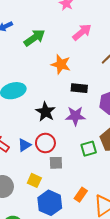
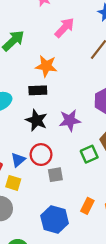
black rectangle: (79, 88) -> (38, 90), moved
yellow square: (34, 180) -> (13, 183), moved

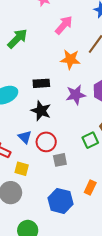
orange star: (46, 66) -> (70, 59), moved
purple star: (70, 120) -> (76, 95), moved
blue triangle: (18, 160) -> (25, 137), moved, turned -32

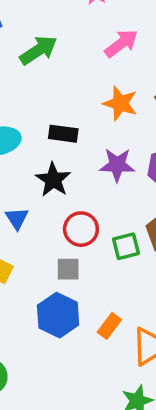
red circle: (46, 142) -> (81, 229), moved
blue hexagon: (61, 201) -> (58, 315), moved

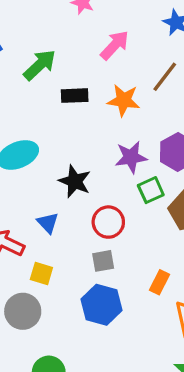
black rectangle: (63, 134) -> (75, 96), moved
green square: (126, 246) -> (151, 190), moved
orange rectangle: (109, 326) -> (160, 282), moved

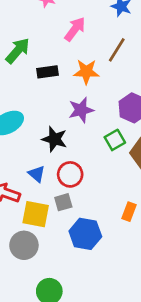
purple star: (131, 157) -> (81, 110), moved
red circle: (108, 222) -> (70, 174), moved
gray square: (103, 261) -> (63, 202), moved
yellow square: (41, 274) -> (36, 214), size x1.5

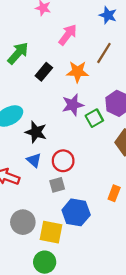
black rectangle: (48, 72) -> (44, 72), turned -42
black star: (54, 139) -> (36, 132), moved
green square: (115, 140) -> (94, 118), moved
yellow square: (36, 214) -> (51, 232), moved

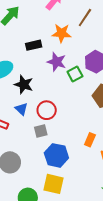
black rectangle: (44, 72) -> (34, 45), moved, turned 35
purple star: (73, 105) -> (57, 62), turned 30
yellow square: (51, 232) -> (53, 184), moved

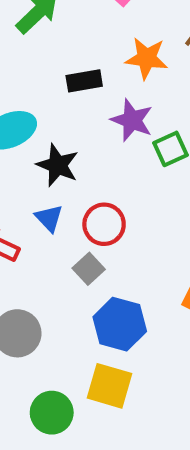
gray square: (41, 131) -> (89, 269), turned -32

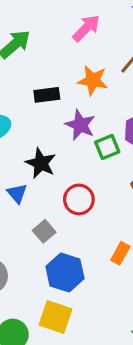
black star: (58, 165) -> (41, 163), moved
red circle: (104, 224) -> (79, 199), moved

